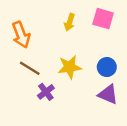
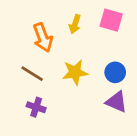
orange arrow: (21, 35) -> (43, 38), moved
purple cross: (46, 92) -> (36, 107), moved, turned -35

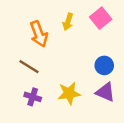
pink square: (111, 20) -> (101, 18), turned 35
yellow star: (75, 72) -> (69, 93), moved

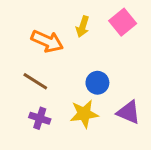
orange arrow: (39, 34) -> (47, 41), turned -45
blue circle: (104, 65) -> (97, 83), moved

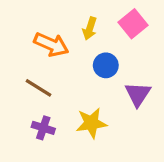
blue circle: (97, 83) -> (106, 65), moved
purple triangle: (128, 112) -> (138, 94), moved, turned 40

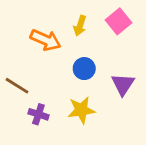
blue circle: (106, 65) -> (84, 69), moved
brown line: (38, 88) -> (17, 86), moved

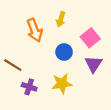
pink square: (119, 21) -> (90, 38), moved
orange arrow: (46, 40) -> (35, 30), turned 45

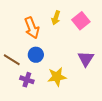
pink square: (90, 38) -> (81, 21), moved
blue circle: (64, 52) -> (36, 55), moved

